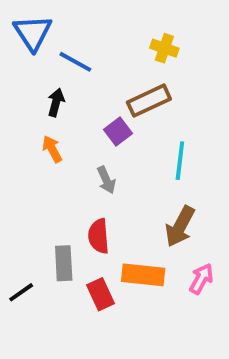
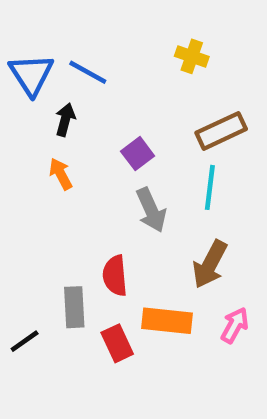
blue triangle: (33, 33) -> (31, 74), moved
brown rectangle: (149, 101) -> (221, 131), moved
gray arrow: (106, 180) -> (151, 210), moved, size x1.4

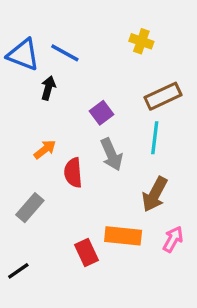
blue triangle: (31, 74) -> (23, 55), turned -36
orange arrow: (61, 174) -> (45, 149), moved, turned 80
red semicircle: (115, 276) -> (73, 173), moved
gray rectangle: (74, 307) -> (30, 208), moved, turned 44
black line: (25, 341) -> (18, 271), moved

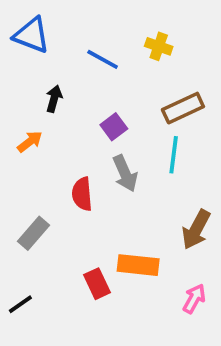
blue line: (65, 53) -> (103, 59), moved
blue triangle: (23, 55) -> (32, 35), moved
orange arrow: (45, 149) -> (30, 142), moved
brown arrow: (155, 194) -> (196, 230), moved
pink arrow: (173, 239) -> (194, 299), moved

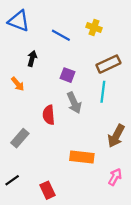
purple square: (114, 127) -> (67, 75), turned -32
orange arrow: (30, 142) -> (18, 84), turned 88
red rectangle: (97, 284) -> (48, 190), moved

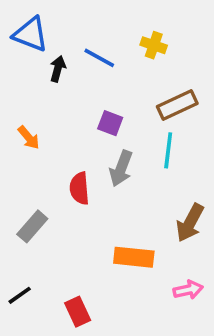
black arrow: (32, 59) -> (58, 69), moved
gray arrow: (74, 103) -> (121, 168), turned 45
pink arrow: (115, 177) -> (188, 290), turned 49

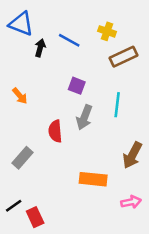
brown rectangle: (177, 105) -> (123, 57), moved
red rectangle: (78, 312) -> (35, 217), moved

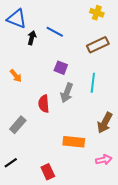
yellow cross: (107, 31) -> (97, 13), moved
red rectangle: (35, 217) -> (48, 172), moved

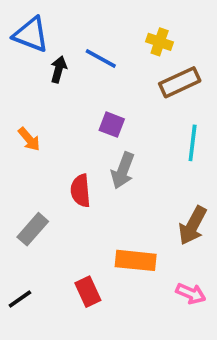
yellow cross: (97, 13) -> (160, 42), moved
cyan line: (93, 83) -> (193, 143), moved
pink arrow: (104, 160) -> (191, 293), turned 35
red rectangle: (48, 172) -> (88, 292), moved

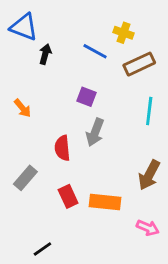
blue line: (101, 58) -> (95, 51), moved
red rectangle: (88, 292) -> (68, 196), moved
black line: (20, 299) -> (42, 249), moved

